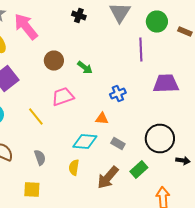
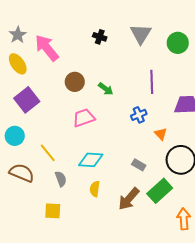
purple line: (141, 50) -> (152, 82), moved
yellow line: (36, 116) -> (48, 153), moved
orange triangle: (102, 118) -> (161, 134), moved, turned 40
cyan diamond: (85, 142) -> (91, 160), moved
green rectangle: (139, 170) -> (160, 191), size x1.4

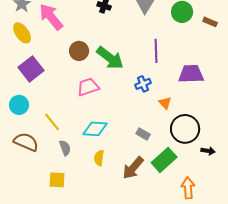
green arrow: (106, 89) -> (110, 58), size x1.8

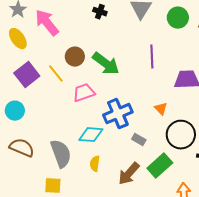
blue cross: (143, 84) -> (118, 114), moved, size x1.8
yellow line: (52, 122) -> (56, 74), moved
gray semicircle: (65, 148) -> (61, 154), size x1.8

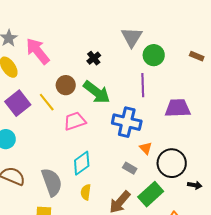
black cross: (100, 12) -> (94, 58), moved, turned 32
green circle: (178, 18) -> (154, 55), moved
orange triangle: (161, 109) -> (146, 148), moved
blue cross: (118, 114) -> (127, 122), moved, turned 36
cyan diamond: (91, 135) -> (82, 163), turned -40

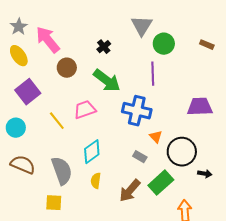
brown circle: (66, 85) -> (67, 68), moved
yellow line: (47, 102) -> (57, 121), moved
purple trapezoid: (178, 108) -> (200, 107), moved

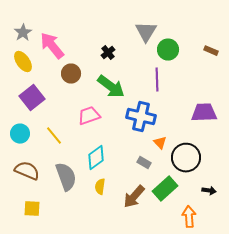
yellow line: (57, 121) -> (54, 136), moved
black arrow: (205, 174) -> (209, 191), moved
yellow square: (54, 203) -> (32, 209), moved

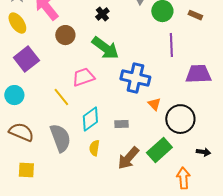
brown rectangle: (211, 51) -> (195, 15), moved
purple line: (157, 80) -> (171, 45), moved
yellow line: (54, 136) -> (61, 97), moved
gray rectangle: (144, 163) -> (121, 124), moved, turned -32

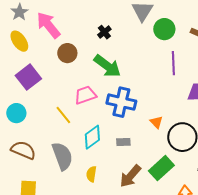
blue cross: (135, 78) -> (121, 102), moved
yellow semicircle: (94, 148) -> (91, 174), moved

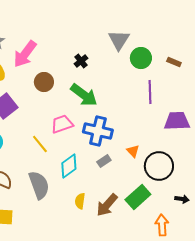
pink arrow: (48, 25) -> (25, 54), turned -104
gray rectangle: (123, 142) -> (104, 161), moved, turned -32
yellow semicircle: (91, 174) -> (80, 201), moved

